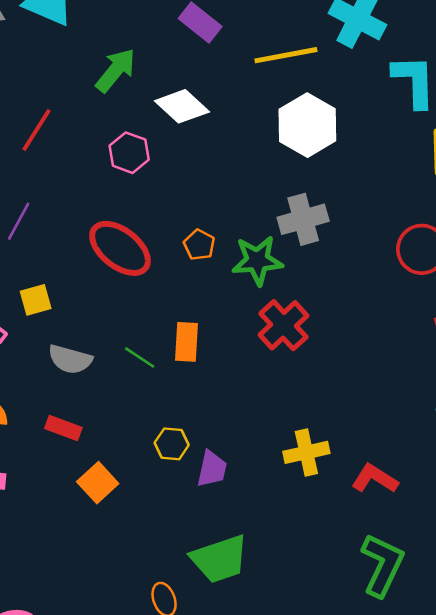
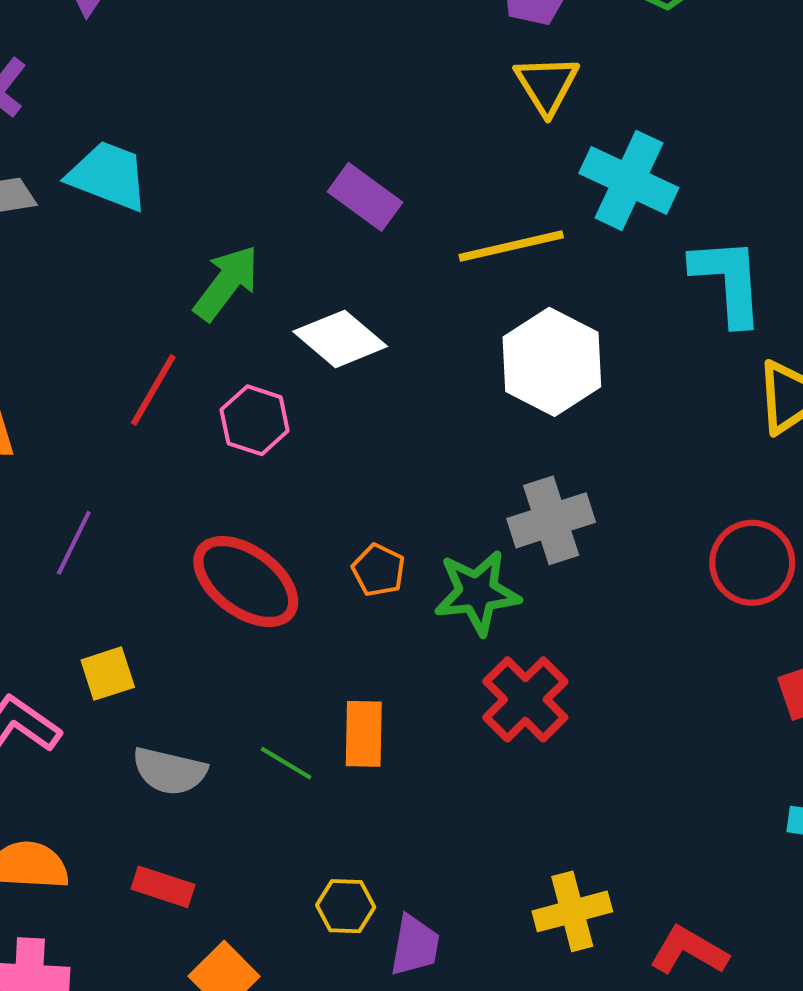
red line: (36, 130) -> (153, 390), moved

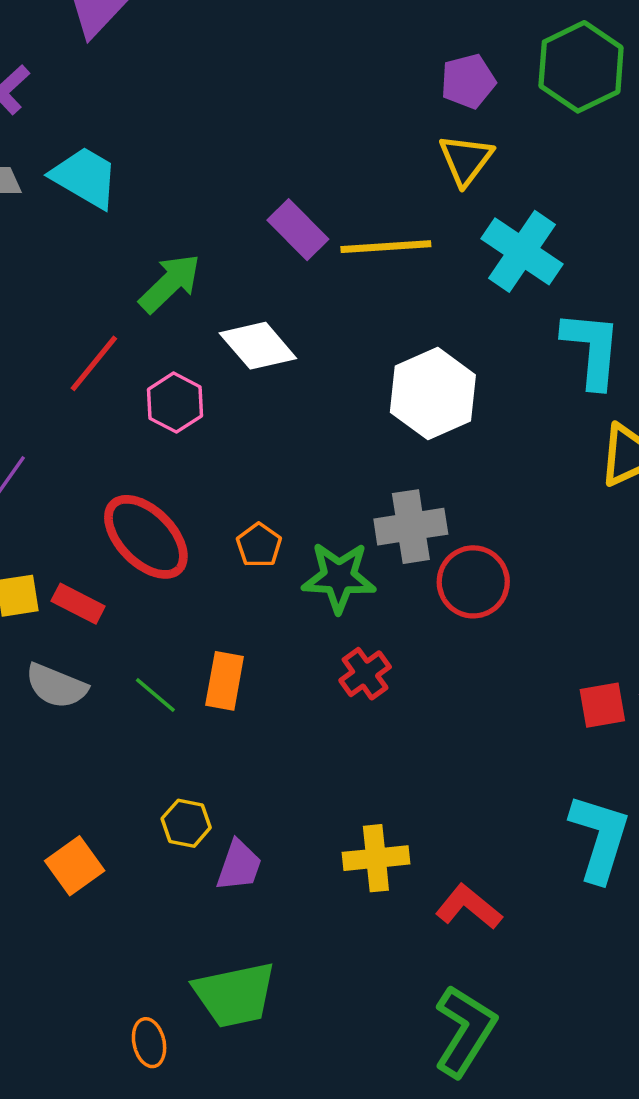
yellow line: (511, 246) -> (386, 247), moved
red circle: (752, 563) -> (473, 582), moved
red cross: (525, 699) -> (365, 674), size x0.7
red rectangle: (163, 887) -> (78, 604), moved

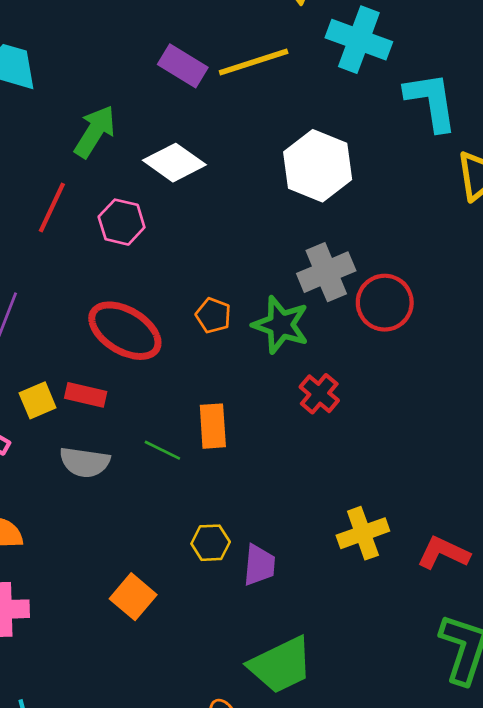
green star: (339, 577) -> (281, 325), turned 30

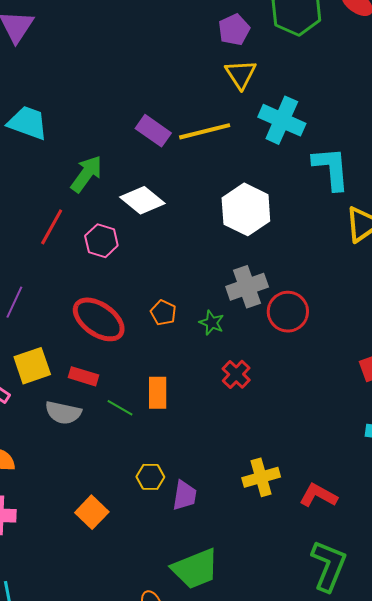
green star: (281, 325) -> (212, 323), size x0.6
red rectangle: (86, 395) -> (84, 376), moved
yellow square: (38, 400) -> (32, 366), size x1.4

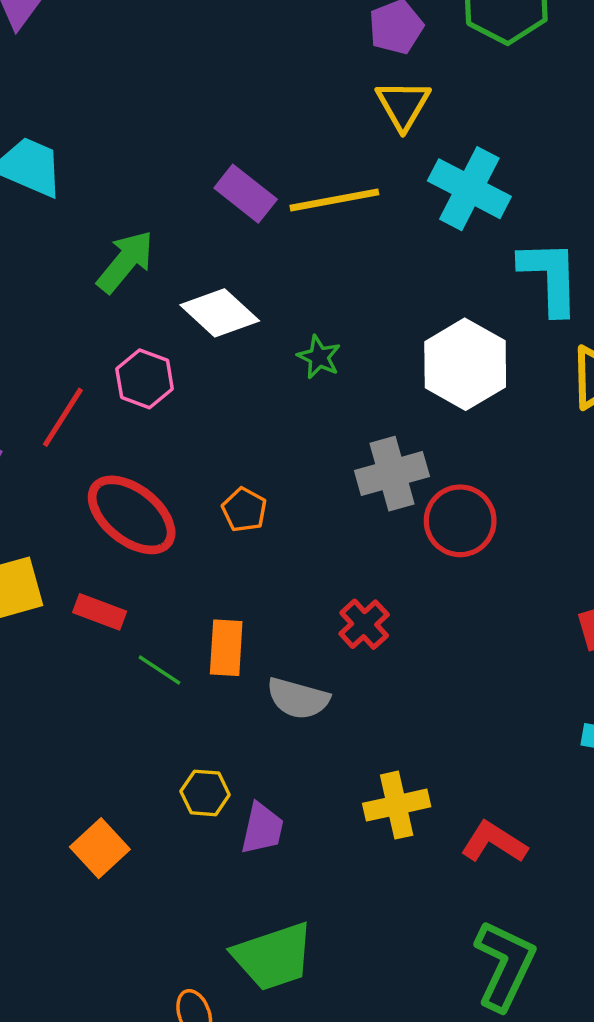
white hexagon: (246, 209) -> (465, 364), moved
red line: (52, 227) -> (63, 417), moved
green star: (212, 323) -> (319, 357), moved
gray semicircle: (63, 413) -> (298, 698), moved

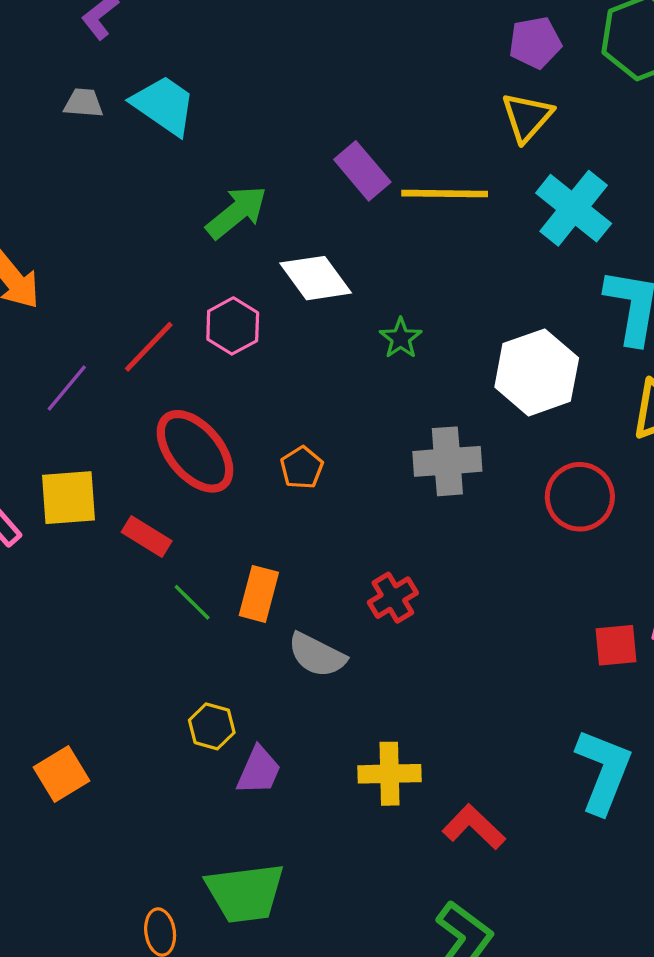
red circle: (460, 521) -> (580, 497), moved
orange square: (100, 848) -> (62, 774), moved

